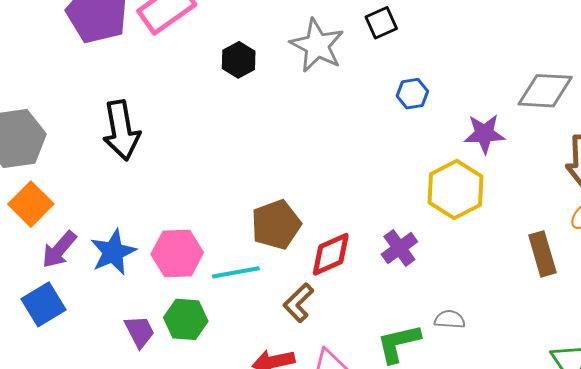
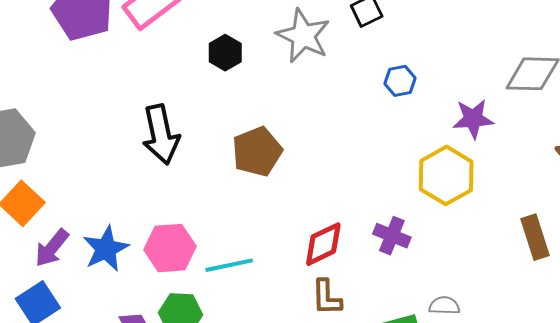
black arrow: (121, 130) -> (161, 134), moved
brown pentagon: (276, 225) -> (257, 152), moved
purple cross: (399, 248) -> (392, 236), turned -30
brown L-shape: (299, 303) -> (327, 297), moved, turned -45

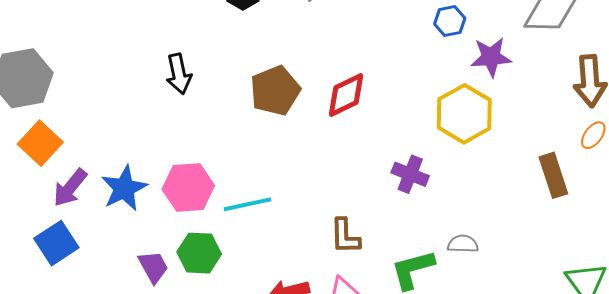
blue hexagon: (400, 81) -> (450, 21), moved
black arrow: (161, 134) -> (179, 74), size x0.7
red diamond: (323, 244) -> (346, 95), moved

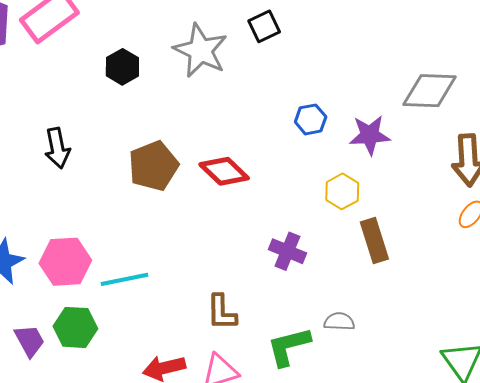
blue hexagon: (450, 21) -> (311, 119), moved
red diamond: (346, 95) -> (224, 171), turned 69
yellow hexagon: (464, 114) -> (342, 191), size x0.6
brown rectangle: (553, 175) -> (374, 241), moved

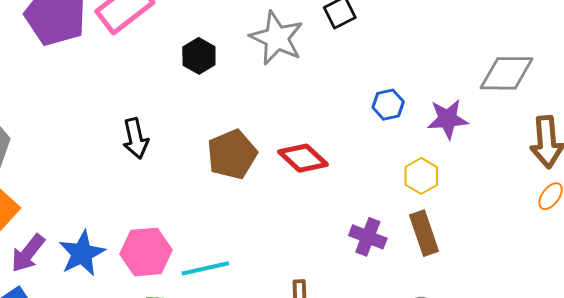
brown rectangle: (374, 241) -> (424, 233), moved

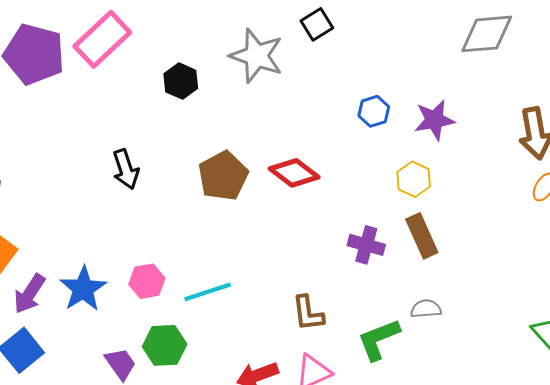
gray diamond: (506, 73) -> (487, 34), moved
pink hexagon: (146, 252) -> (147, 281), size x0.7

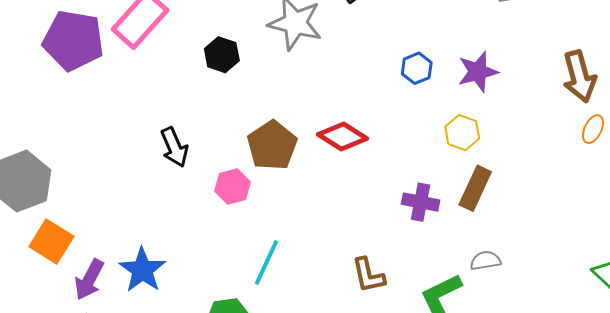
brown rectangle: (422, 236) -> (475, 188), turned 54
pink hexagon: (147, 281) -> (232, 186), moved
cyan line: (208, 292) -> (267, 262), turned -42

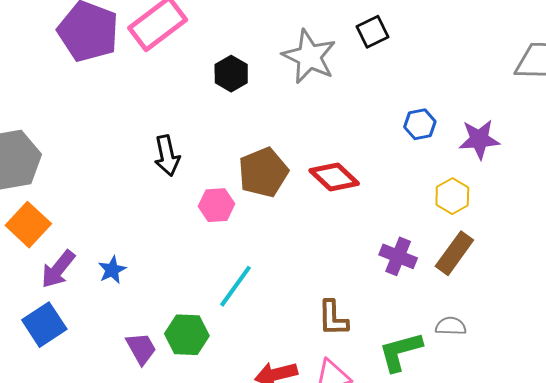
blue star: (142, 270) -> (112, 270), size x0.6

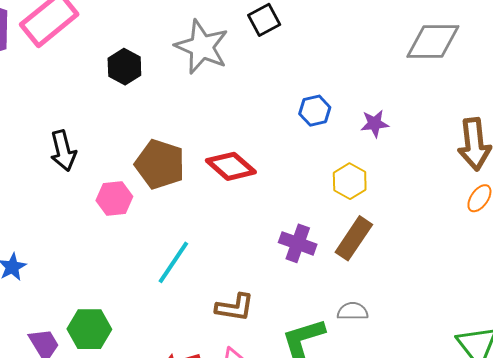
purple star: (479, 139) -> (375, 124), size x0.7
brown pentagon: (263, 172) -> (160, 164), turned -30
cyan line: (235, 286) -> (173, 262), moved
brown L-shape: (333, 318) -> (235, 307), turned -78

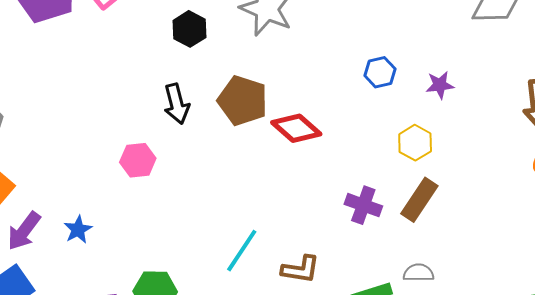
black arrow: (63, 151) -> (177, 104), moved
brown pentagon: (160, 164) -> (243, 101), moved
pink hexagon: (114, 199) -> (138, 160), moved
cyan line: (173, 262) -> (242, 251), moved

